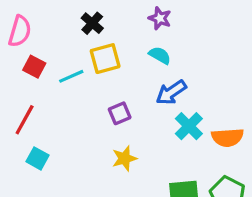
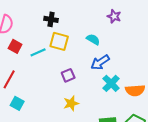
purple star: (160, 18) -> (114, 16), moved
black cross: (92, 23) -> (51, 19), turned -32
yellow square: (105, 59) -> (59, 41), turned 30

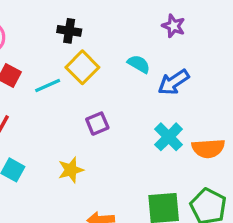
yellow square: (59, 41) -> (82, 67), turned 30
blue arrow: (100, 62) -> (173, 82), moved
yellow star: (71, 103) -> (71, 170), moved

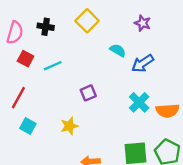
black cross: (69, 31) -> (46, 27), moved
yellow square: (82, 67) -> (87, 21), moved

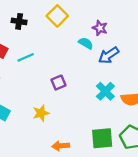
purple star: (143, 23) -> (100, 28), moved

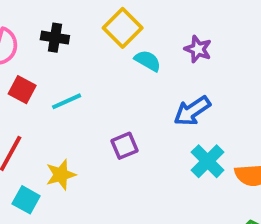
cyan semicircle: (86, 43) -> (148, 61), moved
blue arrow: (109, 55) -> (192, 111), moved
yellow star: (41, 113) -> (61, 175), moved

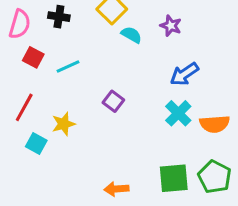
blue arrow: (192, 111) -> (184, 74), moved
purple square: (125, 146) -> (113, 101), turned -30

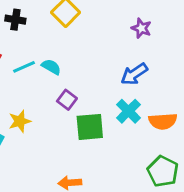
purple star: (171, 26) -> (141, 28), moved
cyan semicircle: (131, 35) -> (51, 67), moved
green square: (174, 178) -> (90, 127), moved

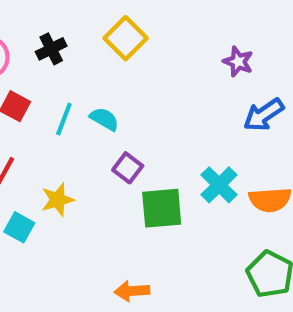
black cross: (15, 20) -> (51, 49), turned -36
cyan line: (24, 67) -> (64, 119), turned -45
blue arrow: (134, 74) -> (264, 115), moved

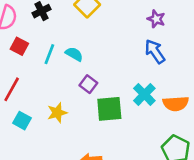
blue arrow: (264, 115) -> (155, 51), moved, turned 90
yellow star: (58, 200) -> (57, 113), moved

